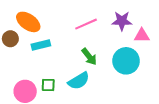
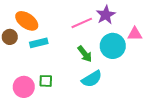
purple star: (122, 21) -> (106, 15), moved, turned -30
cyan circle: (126, 61) -> (113, 46), moved
cyan semicircle: (79, 81) -> (92, 79), moved

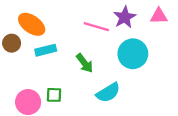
pink line: (82, 23) -> (96, 27), turned 40
pink triangle: (135, 34) -> (159, 16), moved
green arrow: (85, 54) -> (85, 63), moved

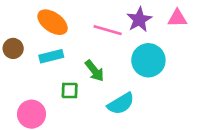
orange ellipse: (32, 24) -> (53, 22), moved
green square: (54, 95) -> (70, 90), moved

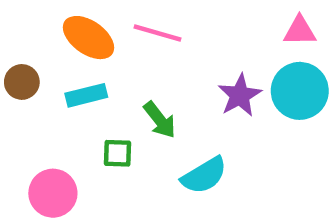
purple star: (139, 20) -> (240, 95), moved
pink line: (108, 30) -> (157, 33), moved
cyan circle: (148, 60) -> (300, 91), moved

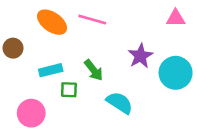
cyan circle: (300, 91) -> (176, 73), moved
cyan rectangle: (86, 95) -> (51, 70), moved
cyan semicircle: (204, 175) -> (120, 103), turned -116

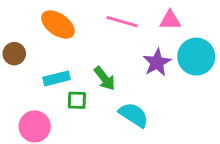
pink triangle: (176, 18) -> (170, 20), moved
pink line: (92, 20) -> (122, 22), moved
cyan circle: (176, 73) -> (196, 57), moved

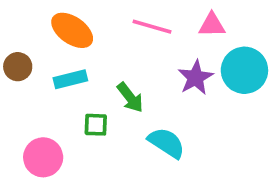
cyan rectangle: (56, 78) -> (70, 79), moved

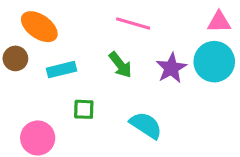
pink triangle: (212, 25) -> (219, 22), moved
orange ellipse: (72, 30) -> (39, 27), moved
green arrow: (130, 97) -> (120, 65), moved

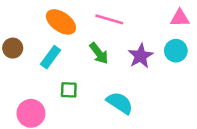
orange ellipse: (39, 27) -> (61, 22), moved
cyan circle: (214, 62) -> (176, 51), size x0.7
cyan rectangle: (62, 70) -> (51, 57), turned -40

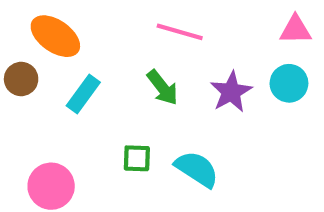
orange ellipse: (61, 22) -> (55, 36), moved
green square: (69, 90) -> (137, 158), moved

